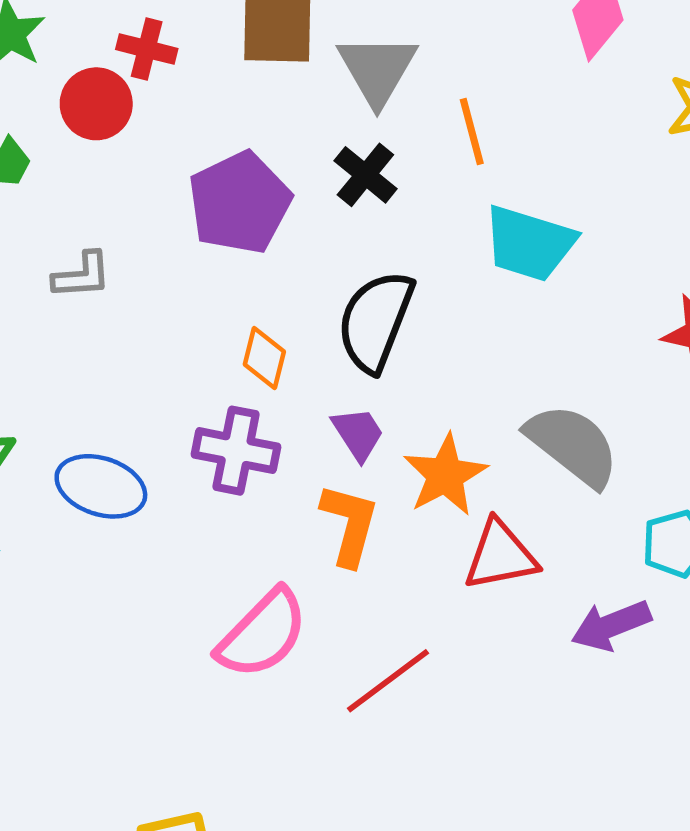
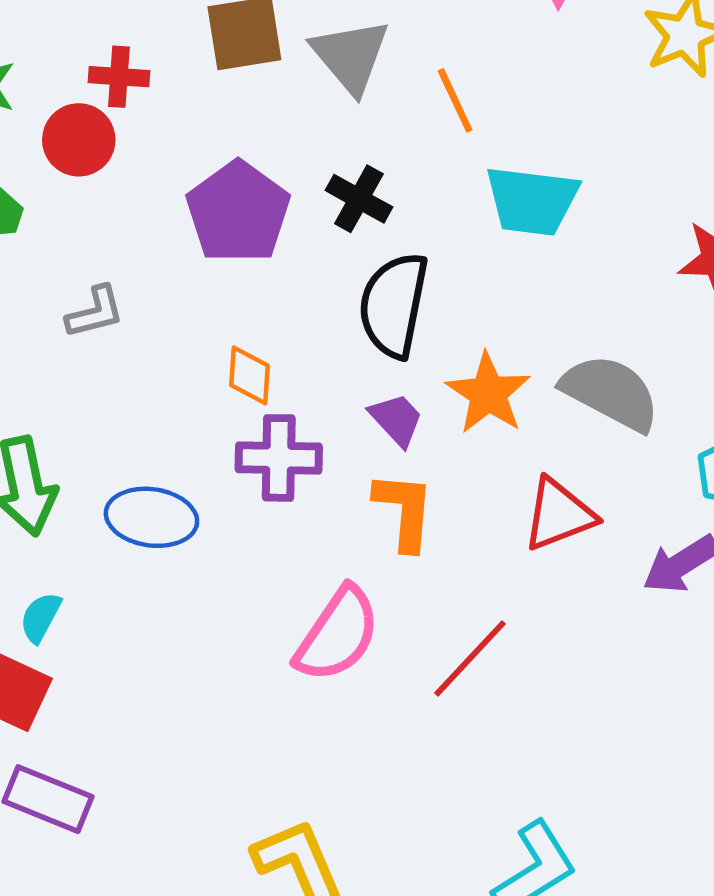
black cross: (365, 175) -> (359, 199), moved
orange diamond: (264, 358) -> (250, 375), moved
orange star: (445, 475) -> (488, 393), moved

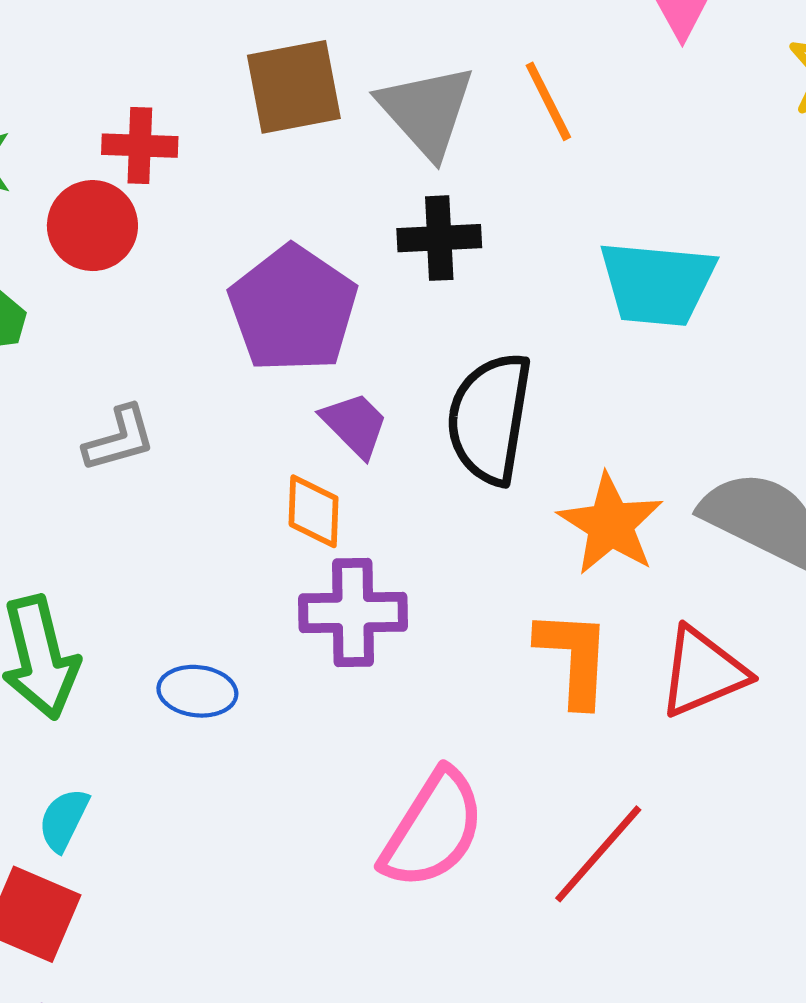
orange line: (455, 100) -> (548, 101), moved
black cross: (359, 199) -> (439, 238), moved, turned -30
purple trapezoid: (396, 419) -> (355, 425), moved
orange L-shape: (404, 511) -> (574, 658), moved
blue ellipse: (151, 517) -> (197, 691), size x0.7

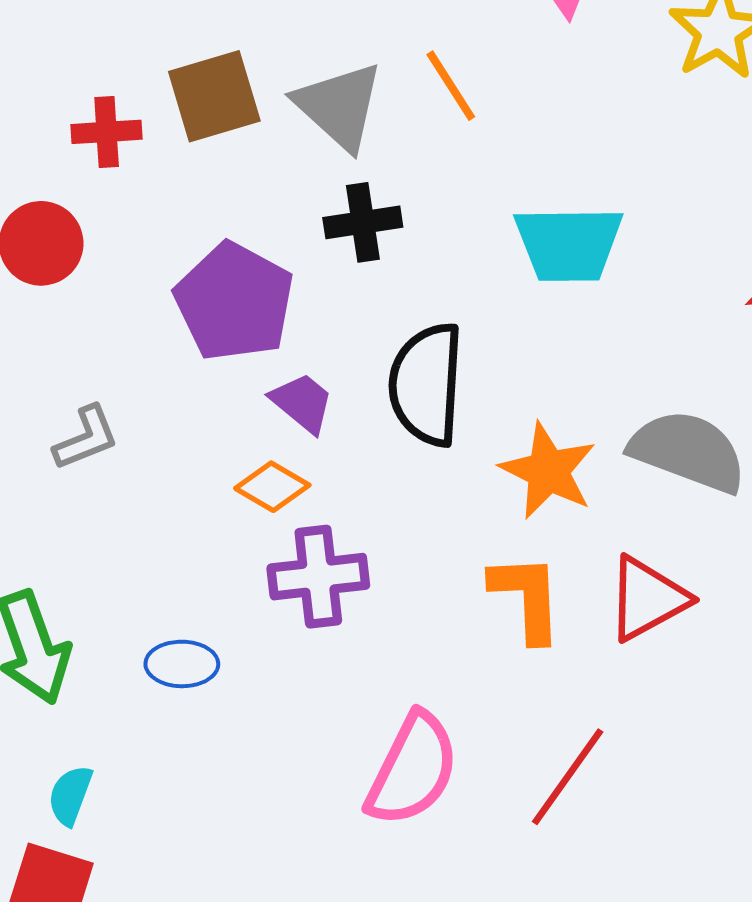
red cross: (140, 146) -> (107, 132), moved
orange diamond: (314, 511) -> (272, 487), turned -56

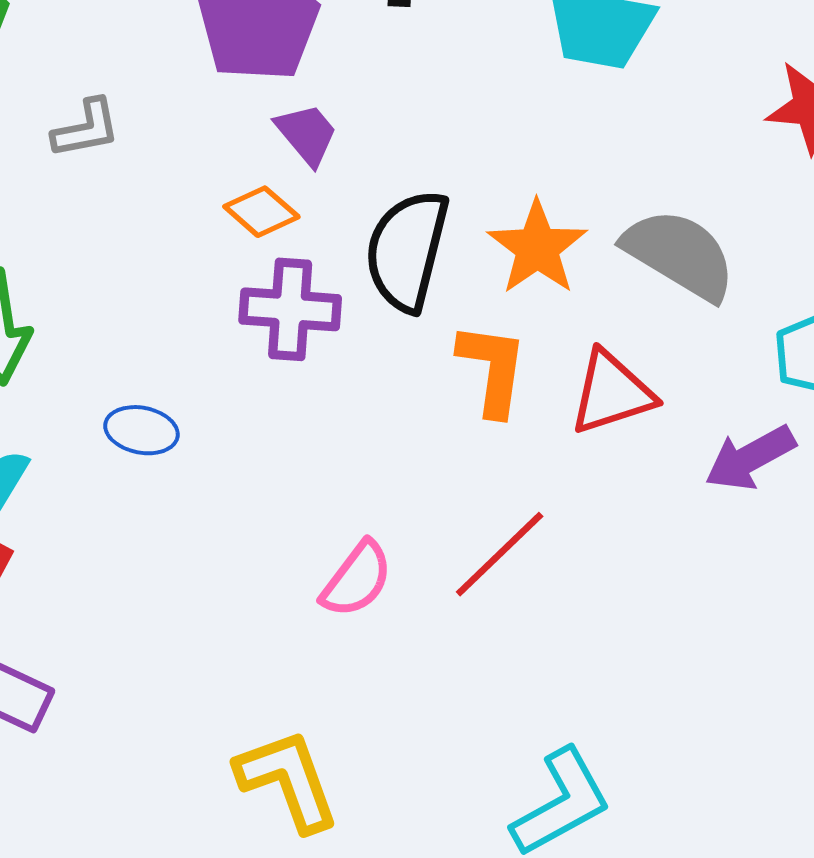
black semicircle: (426, 384) -> (407, 250), moved
blue ellipse: (182, 664) -> (141, 430), moved
pink semicircle: (413, 770) -> (357, 579), moved, size x0.7

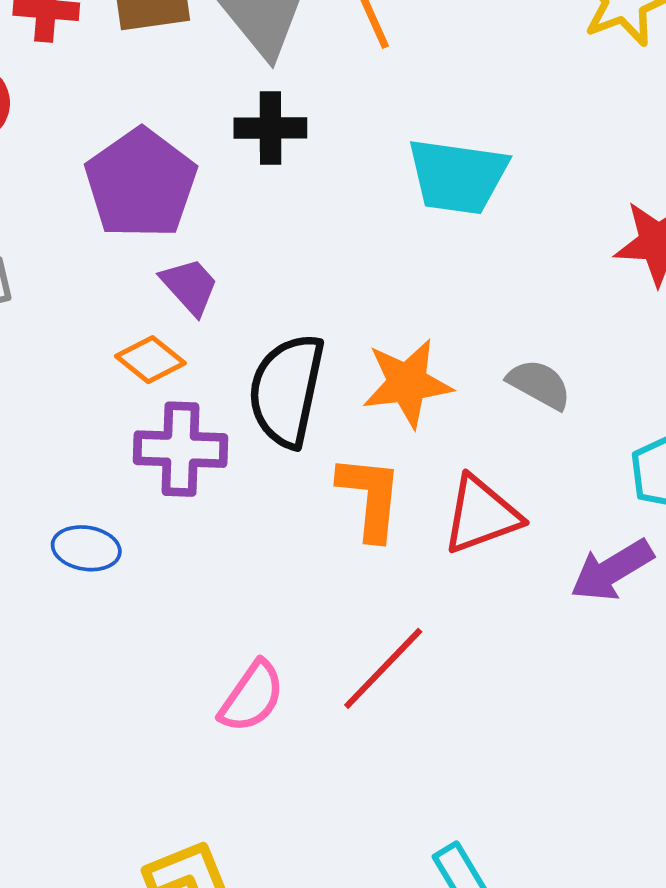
orange star: (537, 248) -> (407, 383), turned 30
gray semicircle: (680, 254) -> (539, 384), size x0.6
blue ellipse: (141, 430) -> (86, 548), moved

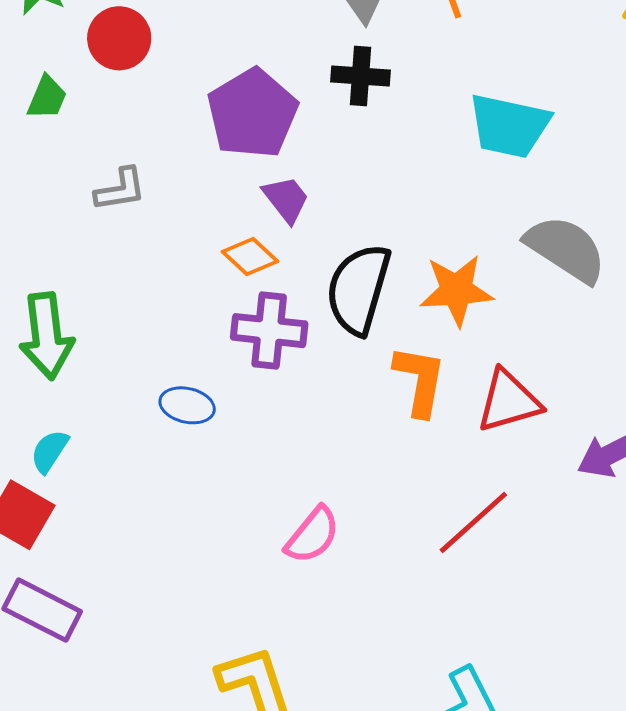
gray semicircle: (539, 384) -> (566, 249), moved, size x1.6
red line: (383, 668) -> (473, 522), moved

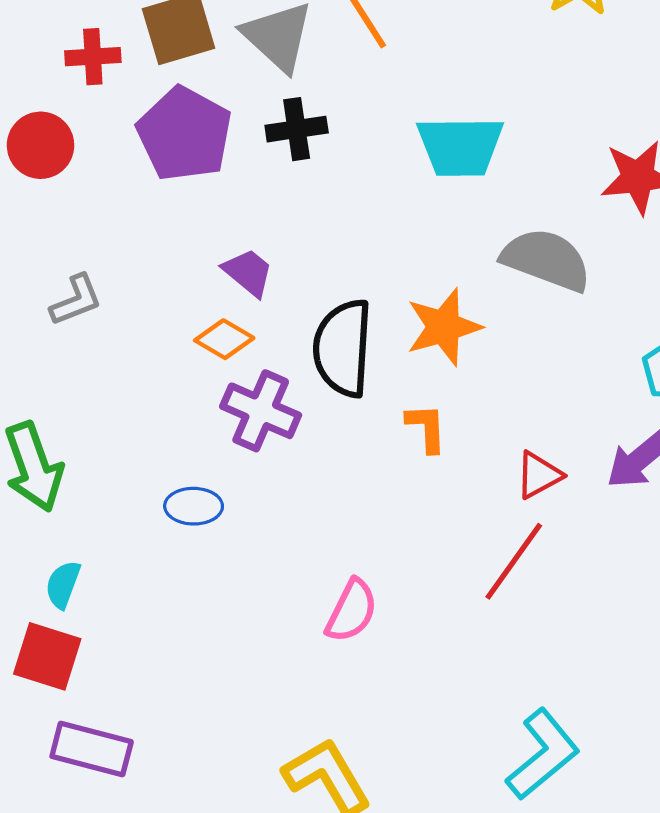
purple pentagon: (252, 113) -> (185, 134), moved
purple cross: (269, 331) -> (261, 411), turned 30
orange L-shape: (420, 380) -> (426, 428), size x0.7
red triangle: (509, 401) -> (539, 475), moved, size x0.7

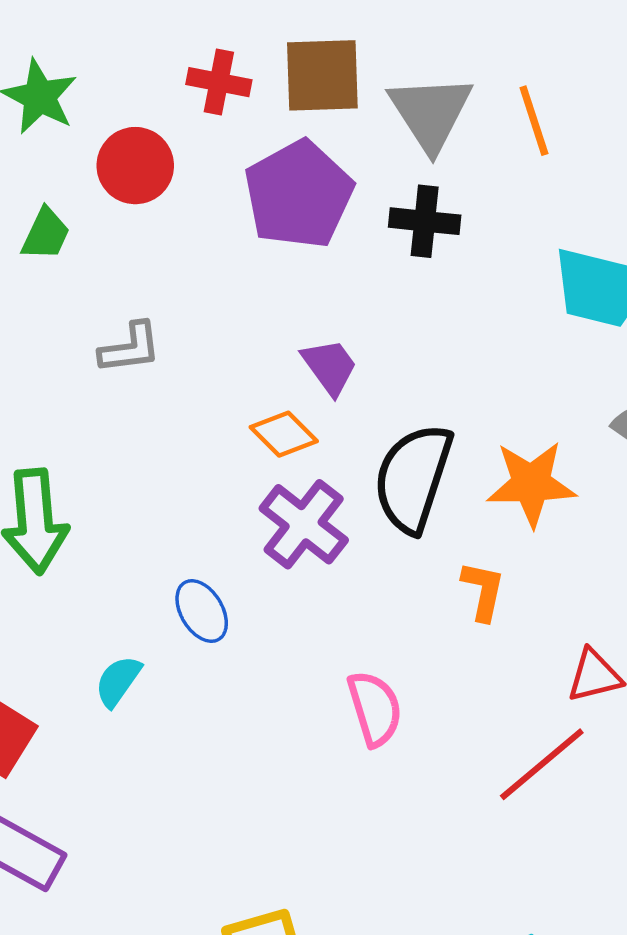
blue ellipse: (194, 506) -> (202, 611), turned 44
cyan semicircle: (63, 584) -> (118, 681), moved
pink semicircle: (352, 611) -> (375, 708), moved, turned -58

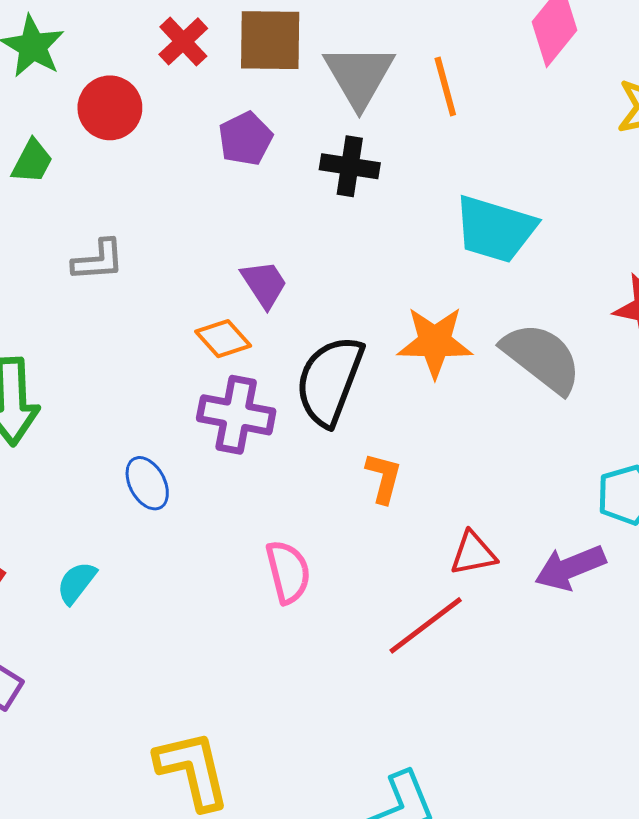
red cross: (219, 82) -> (183, 41), turned 33
purple pentagon: (299, 194) -> (245, 139), size x0.6
orange star: (531, 484) -> (435, 342), moved
purple cross: (304, 524) -> (236, 415), turned -30
cyan semicircle: (118, 681) -> (76, 583), moved

